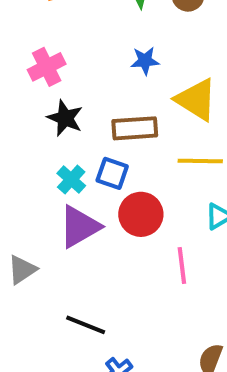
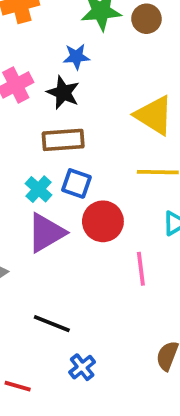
blue star: (145, 61) -> (76, 57), moved
black star: (65, 118) -> (63, 93), moved
brown rectangle: (135, 128) -> (63, 140), moved

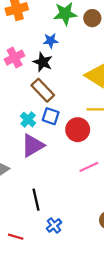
brown rectangle: (63, 140) -> (43, 90), turned 50
red circle: (103, 221) -> (78, 130), moved
pink line: (141, 269) -> (89, 167), turned 72
black line: (52, 324) -> (36, 200), turned 55

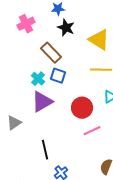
black star: (43, 62) -> (66, 28), moved
red circle: (78, 130) -> (82, 108), moved
pink line: (89, 167) -> (92, 131), moved

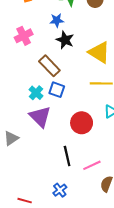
purple triangle: (42, 102) -> (40, 117), turned -45
pink line: (92, 131) -> (92, 165), moved
black line: (45, 150) -> (67, 156), moved

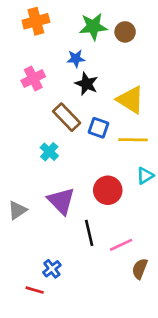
blue square: (57, 90) -> (98, 128), moved
purple triangle: (40, 117) -> (61, 201), moved
blue cross: (60, 190) -> (52, 269), moved

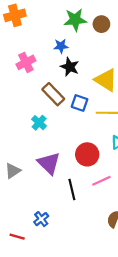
orange cross: (36, 21) -> (15, 15), moved
pink line: (121, 245) -> (101, 181), moved
red line: (35, 290) -> (17, 237), moved

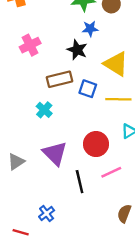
blue star: (61, 46) -> (90, 29), moved
brown rectangle: (53, 94) -> (60, 79), turned -60

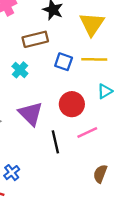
yellow triangle: (116, 64) -> (92, 24), turned 32
blue square: (88, 89) -> (64, 62), moved
blue cross: (47, 213) -> (12, 173), moved

